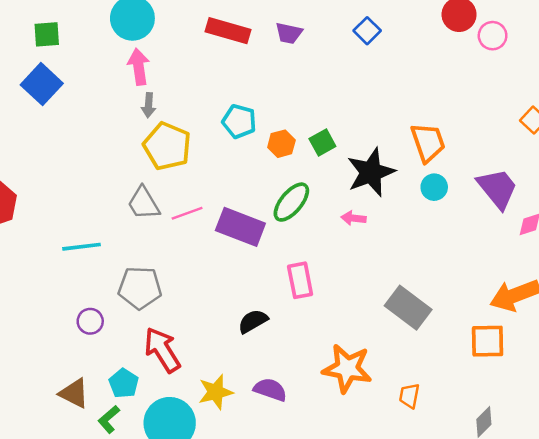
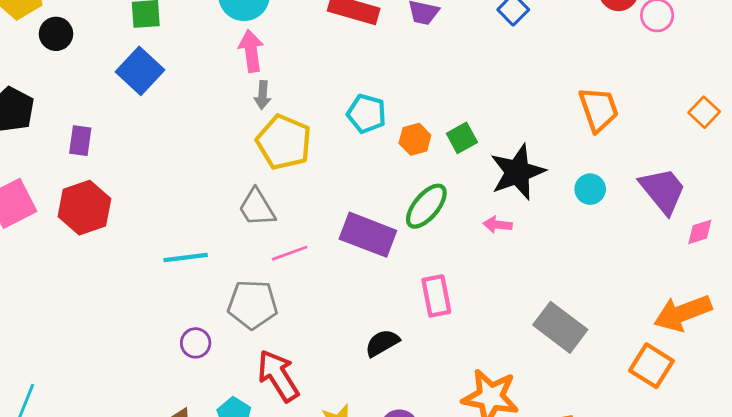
orange trapezoid: (428, 142) -> (599, 109), moved
pink line: (187, 213) -> (290, 253), moved
orange square: (488, 341) -> (651, 366), turned 33

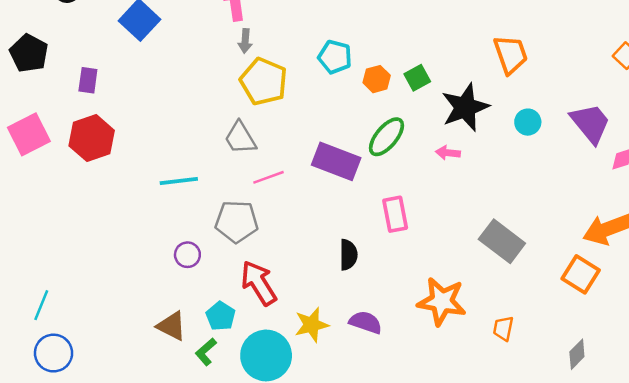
orange trapezoid: (599, 109) -> (511, 54), moved
black semicircle: (382, 343) -> (348, 255), turned 120

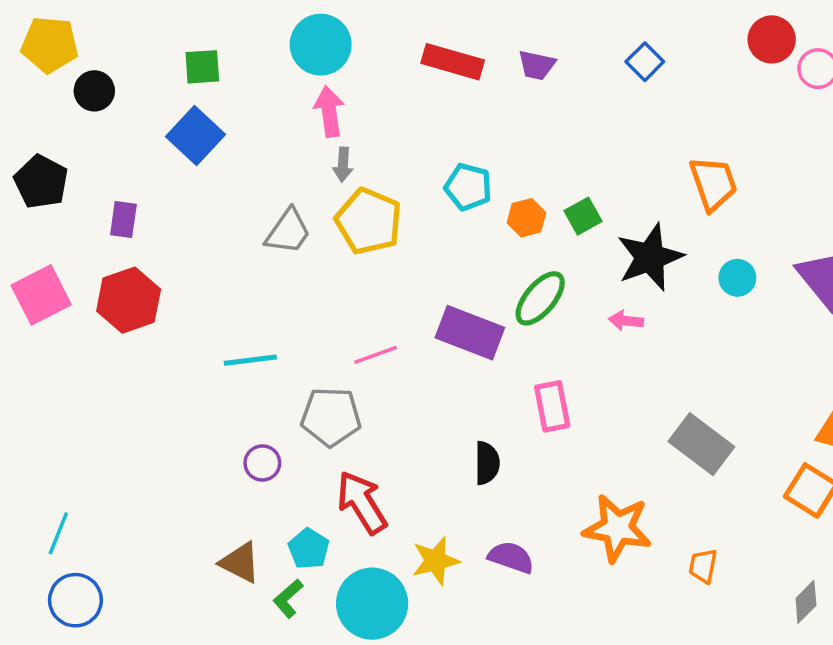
gray trapezoid: (240, 138) -> (288, 231), moved, turned -114

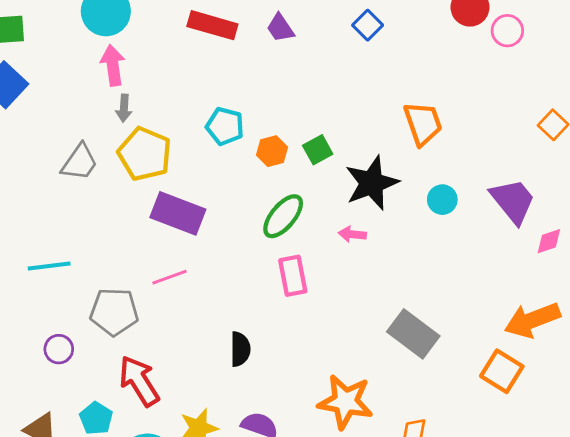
purple trapezoid: (537, 65) -> (280, 28), turned 44
purple rectangle: (470, 333) -> (178, 213), moved
pink line: (376, 355) -> (170, 277), moved
pink rectangle: (552, 406) -> (293, 276), moved

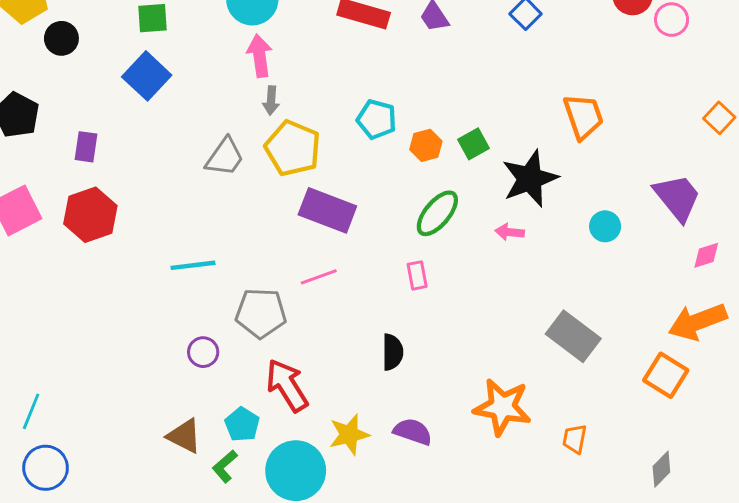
cyan circle: (442, 200) -> (605, 226), moved
pink diamond: (549, 241) -> (706, 255), moved
pink rectangle: (293, 276) -> (417, 275), moved, size x0.7

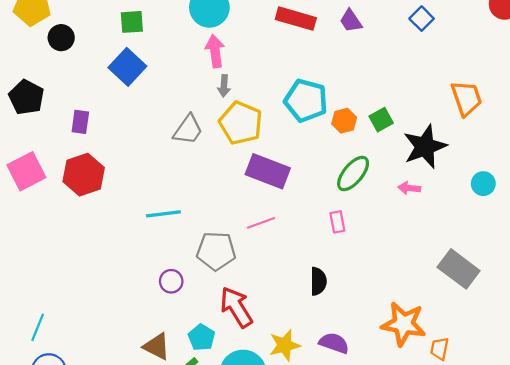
cyan pentagon: (377, 119) -> (306, 101), size x1.4
orange trapezoid: (575, 439) -> (440, 349), moved

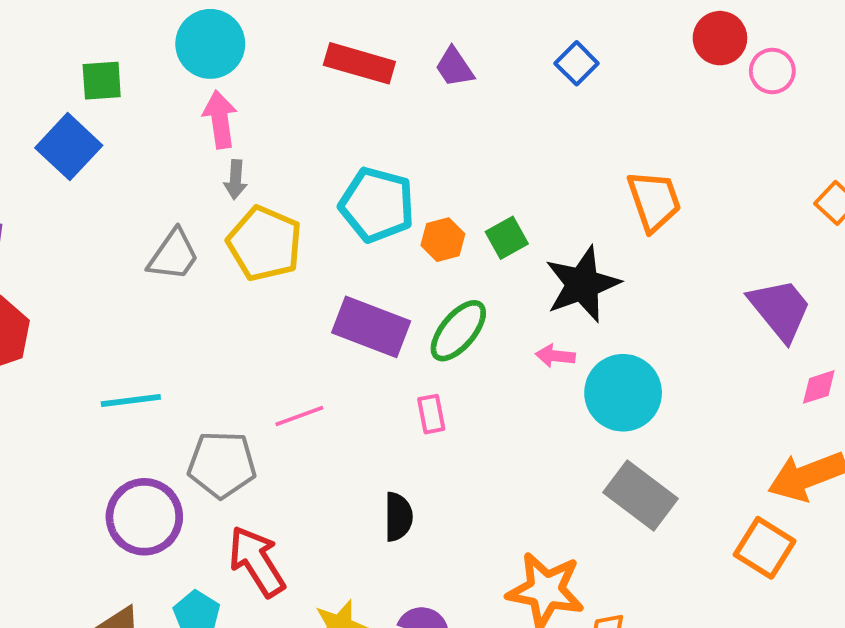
green square: (132, 22) -> (102, 81), moved
purple rectangle: (268, 171) -> (371, 327), moved
cyan circle: (483, 184) -> (623, 393), moved, size x1.8
purple circle: (171, 281) -> (144, 517), size x1.8

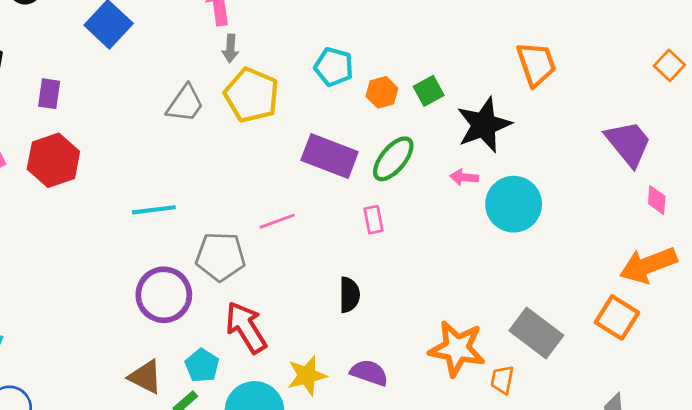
cyan pentagon: (377, 205) -> (334, 67), size x0.7
pink diamond: (819, 387) -> (657, 200), turned -68
gray rectangle: (641, 495) -> (536, 333), moved

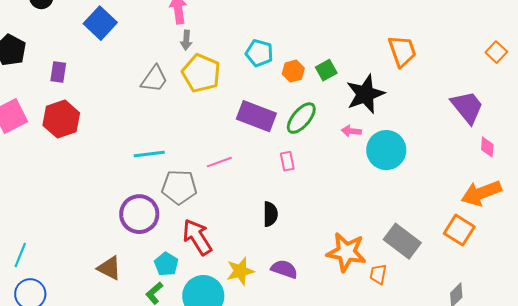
cyan line: (154, 210) -> (149, 154), moved
brown triangle: (145, 377) -> (109, 268), moved

